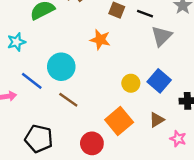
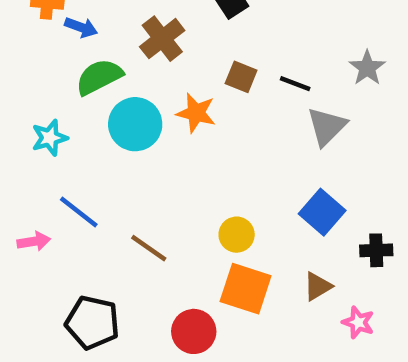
orange star: (100, 40) -> (196, 113), moved
cyan circle: (61, 67) -> (135, 124), moved
yellow circle: (131, 83) -> (237, 235), moved
orange square: (119, 121) -> (246, 289), turned -32

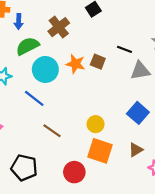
blue arrow: (81, 27) -> (19, 22), turned 72
brown square: (241, 77) -> (98, 62), moved
gray triangle: (327, 126) -> (140, 71), turned 35
blue line: (79, 212) -> (34, 98), moved

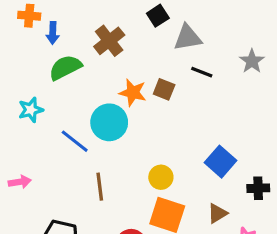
cyan circle: (45, 69) -> (109, 122), moved
gray triangle: (140, 71) -> (188, 38), moved
brown line: (52, 131) -> (100, 187), turned 48

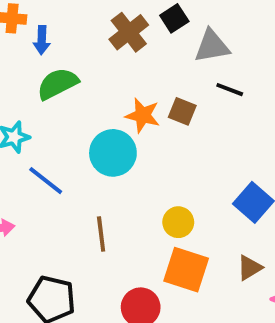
brown cross: (109, 41) -> (129, 32), moved
blue line: (75, 141) -> (46, 181), moved

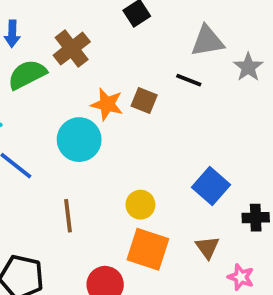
brown cross: (129, 32) -> (72, 49), moved
gray triangle: (212, 46) -> (207, 41), moved
brown triangle: (249, 268) -> (207, 247), turned -35

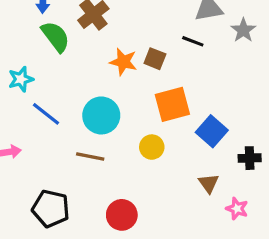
green semicircle: (27, 75) -> (55, 37), turned 80
cyan circle: (79, 140) -> (101, 115), moved
brown line: (68, 216) -> (90, 157), turned -72
orange square: (148, 249) -> (172, 104), moved, turned -33

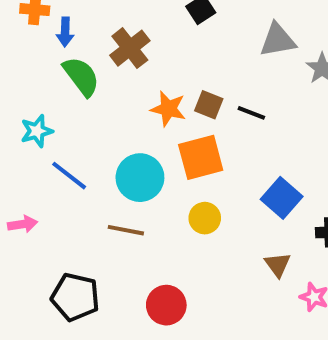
black line: (193, 41) -> (251, 113), moved
orange square: (172, 104) -> (201, 157), moved

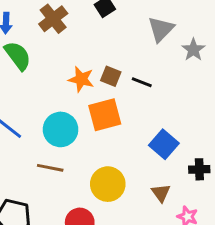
gray triangle: (278, 40) -> (161, 29), turned -36
brown cross: (130, 48) -> (53, 19), moved
yellow circle: (205, 218) -> (108, 184), moved, size x1.5

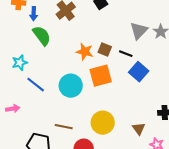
gray triangle: (161, 29) -> (139, 31), moved
blue square: (164, 144) -> (139, 72), moved
brown line: (50, 168) -> (64, 127), moved

